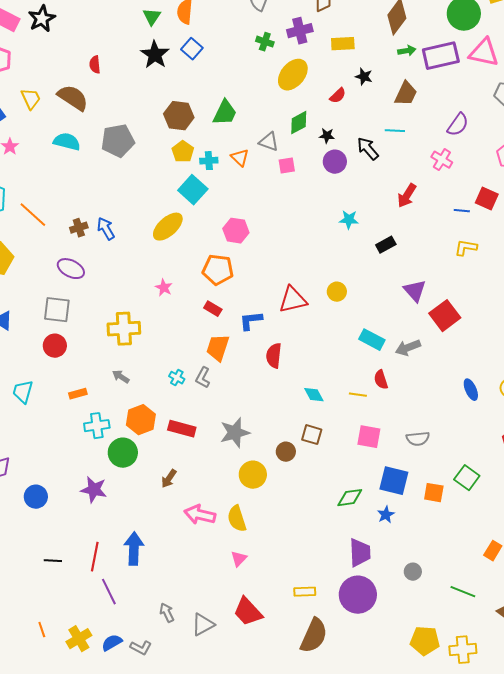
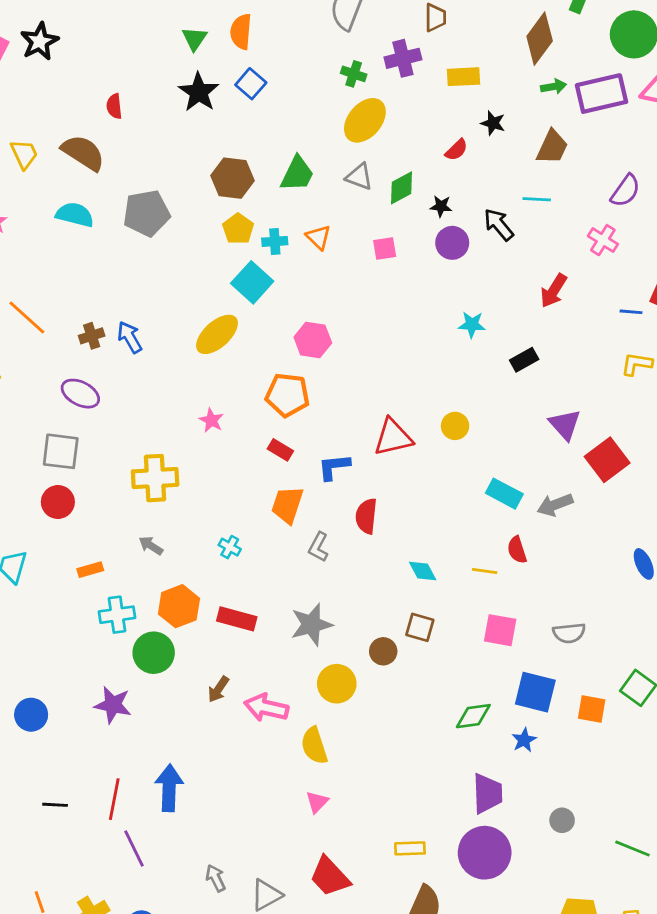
yellow ellipse: (293, 75) -> (365, 120), moved
gray triangle: (269, 142) -> (359, 177), moved
gray L-shape: (203, 378) -> (318, 547), moved
pink arrow: (200, 515) -> (266, 708), moved

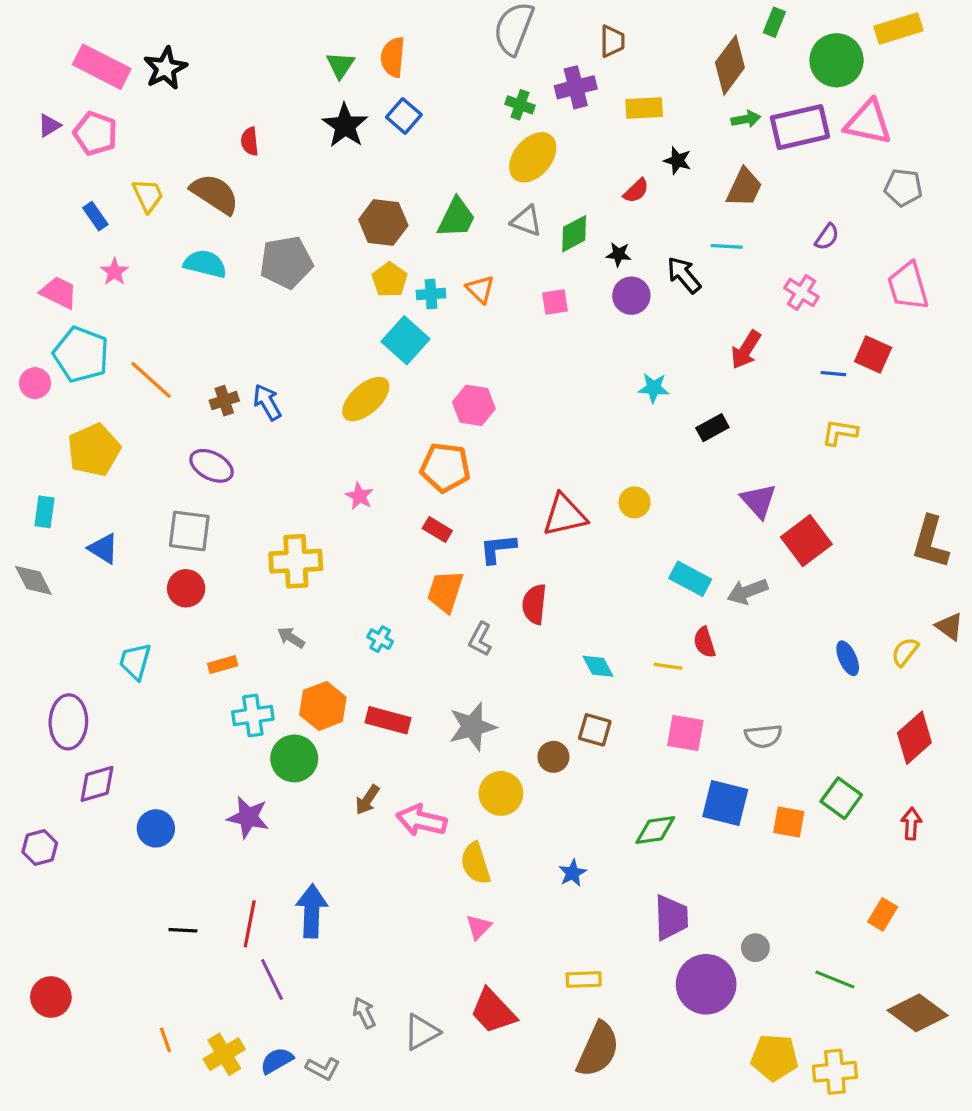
purple semicircle: (625, 191) -> (827, 237), size x0.7
blue star: (524, 740) -> (573, 873), moved
purple circle: (485, 853) -> (706, 984), moved

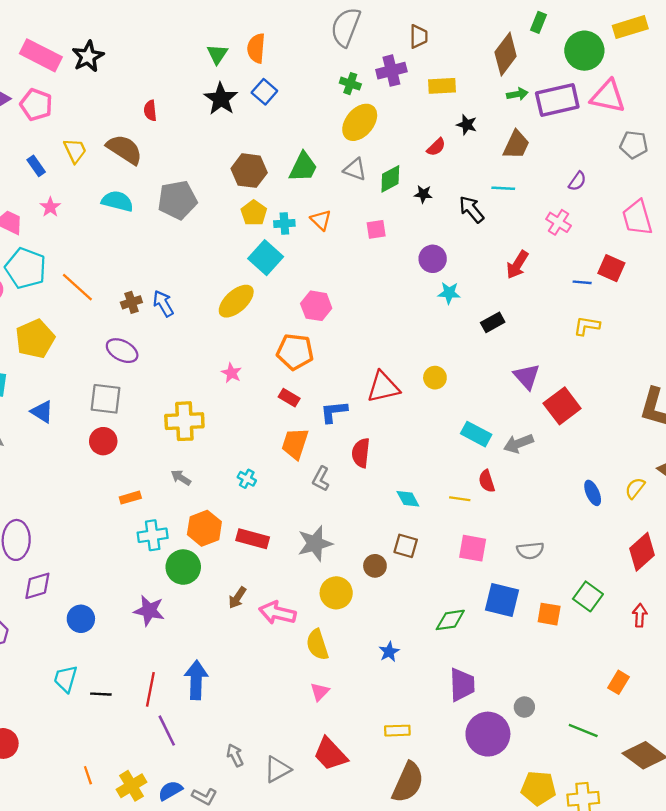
purple circle: (631, 296) -> (433, 259), moved
cyan trapezoid: (135, 661) -> (66, 679), moved

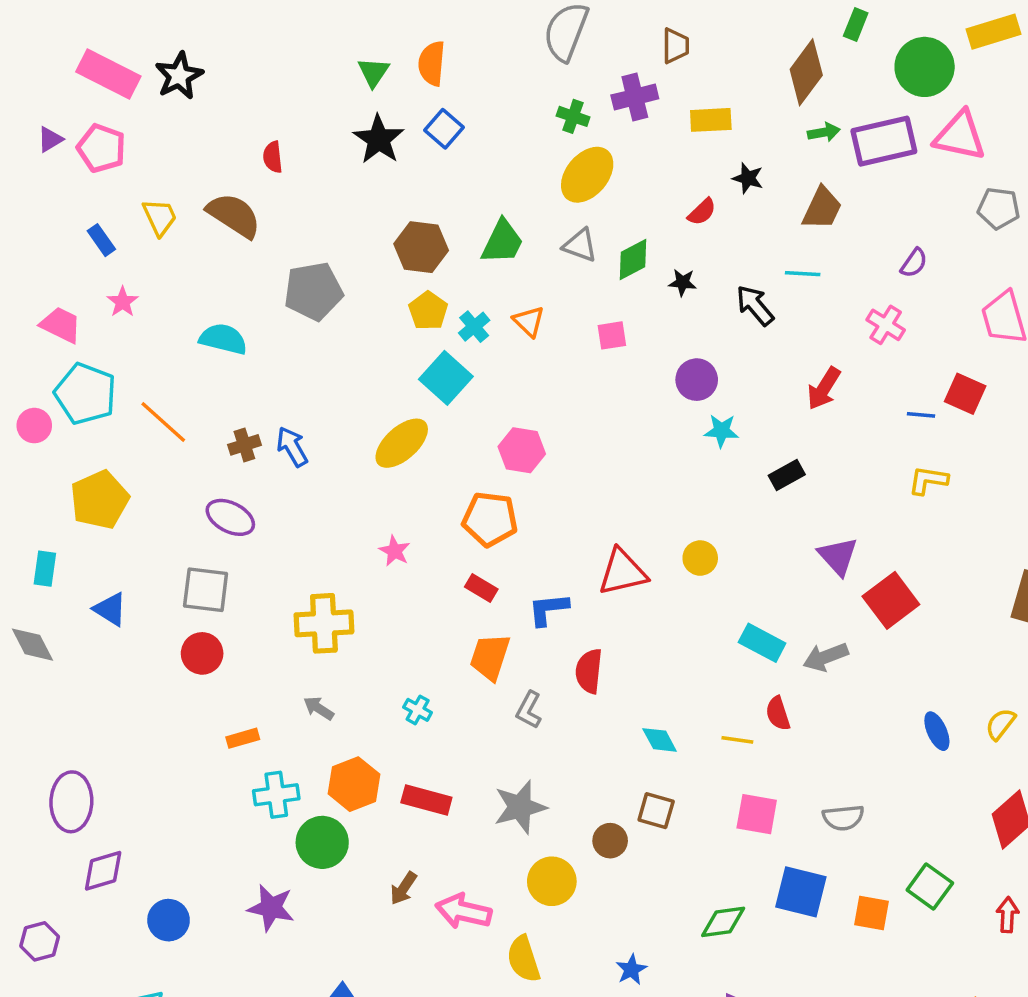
cyan semicircle: (117, 201) -> (223, 339), moved
cyan cross: (284, 224) -> (474, 327), turned -36

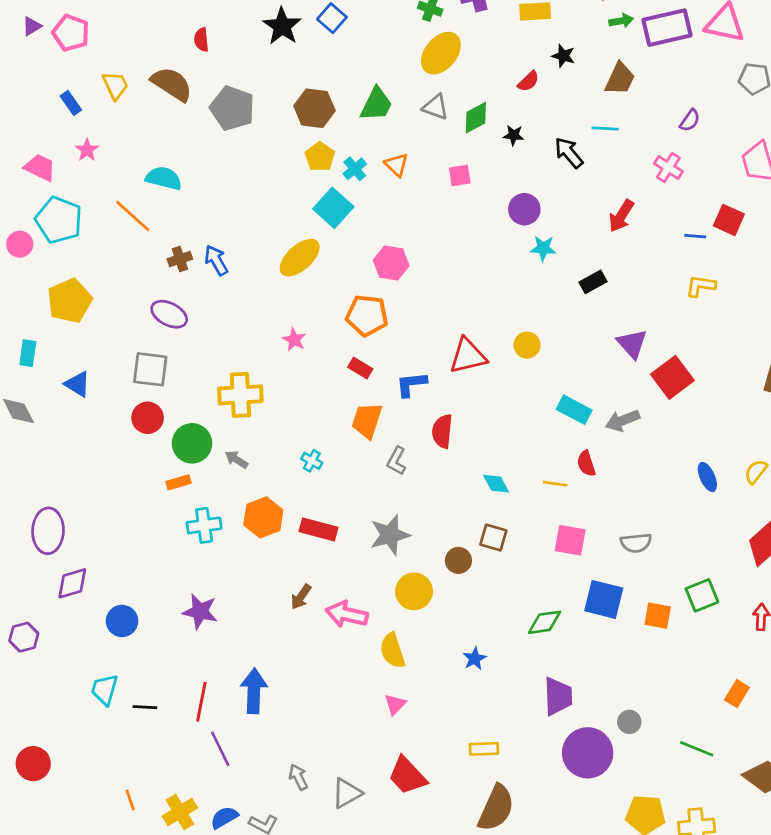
gray pentagon: (313, 291) -> (232, 108), moved, turned 30
orange line: (163, 422) -> (133, 216), moved
green circle: (322, 842) -> (192, 443), moved
green square: (930, 887) -> (702, 595), turned 32

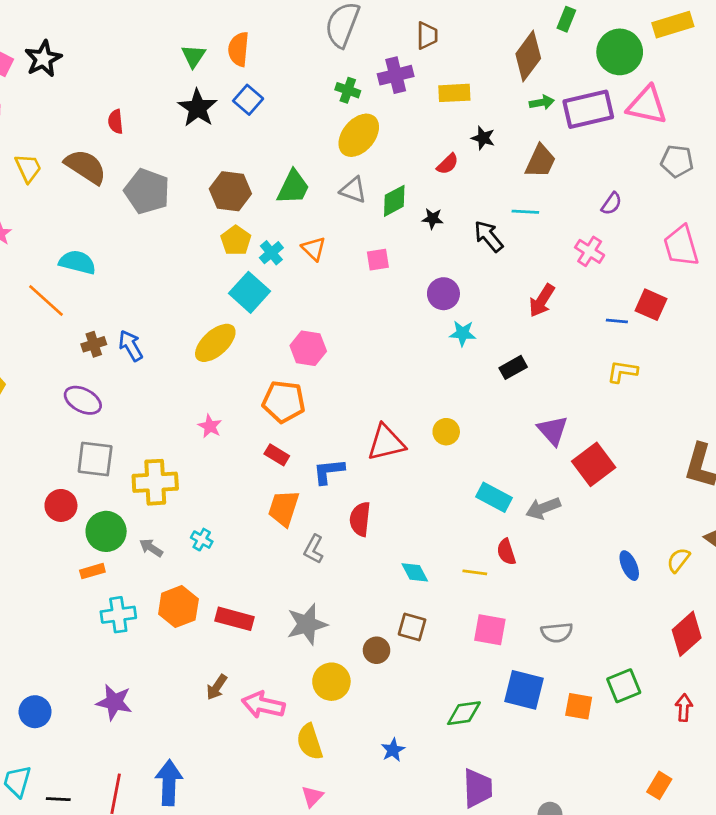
gray square: (150, 369) -> (95, 459), moved
cyan cross: (312, 461) -> (202, 540), moved

